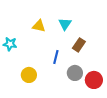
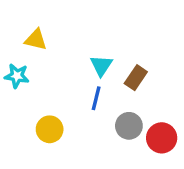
cyan triangle: (65, 24) -> (101, 66), moved
yellow triangle: (39, 26) -> (36, 40), moved

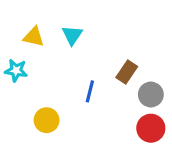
cyan triangle: (101, 66) -> (72, 35), moved
gray circle: (129, 126) -> (151, 95), moved

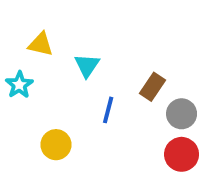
cyan triangle: (72, 35) -> (87, 65), moved
cyan star: (16, 70) -> (19, 85), turned 30

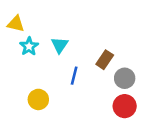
yellow triangle: (41, 44) -> (16, 24), moved
cyan star: (19, 85) -> (29, 46), moved

